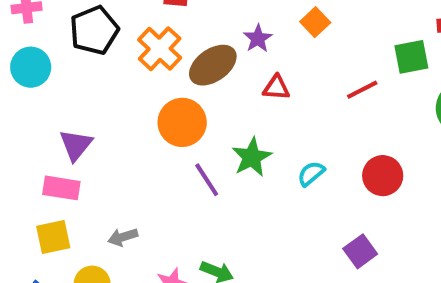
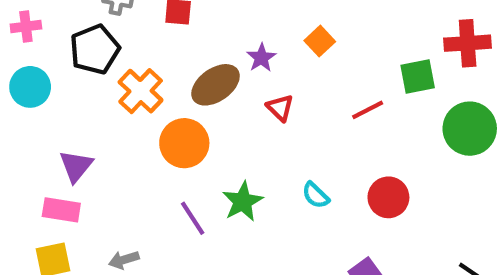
orange cross: (160, 49) -> (141, 91), moved
red triangle: (276, 88) -> (280, 108), turned 40
green star: (252, 157) -> (243, 201), moved
cyan semicircle: (311, 174) -> (316, 195), turned -96
purple line: (207, 180) -> (193, 218), moved

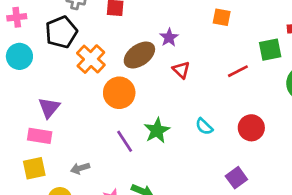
orange square: (320, 41) -> (222, 17), moved, turned -36

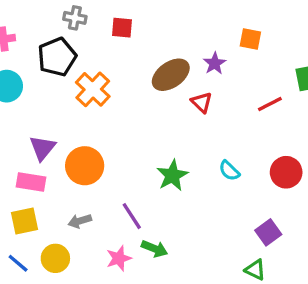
purple star: (169, 37) -> (215, 63), moved
brown ellipse: (139, 55) -> (171, 75), moved
orange circle: (119, 93) -> (85, 166), moved
purple line: (125, 141) -> (132, 216), moved

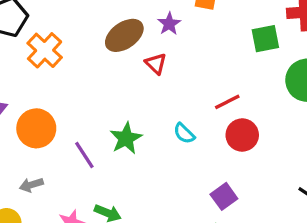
red line: (270, 104) -> (227, 102), moved
purple line: (132, 216) -> (84, 155), moved

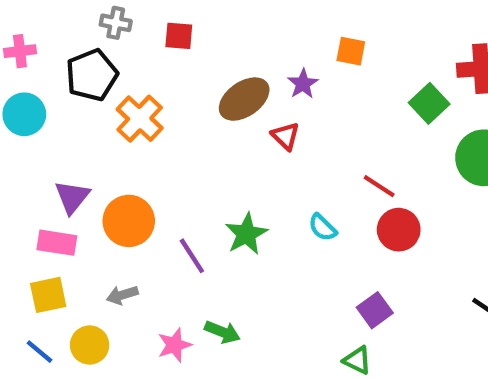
green square: (265, 39) -> (429, 103), turned -32
red line: (227, 102) -> (379, 186), turned 60

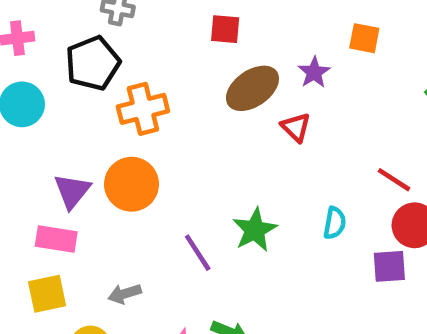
red square: (179, 36) -> (225, 29), moved
orange cross: (140, 119) -> (143, 109), turned 33
orange circle: (129, 221) -> (132, 184), moved
cyan semicircle: (322, 227) -> (335, 223), turned -124
purple square: (375, 310) -> (389, 266), moved, turned 32

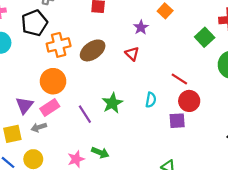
orange square: (364, 38) -> (165, 11), turned 32
brown ellipse: (252, 88) -> (93, 50), moved
purple triangle: (72, 191) -> (24, 105), moved
pink rectangle: (56, 239) -> (50, 108), moved, turned -42
gray arrow: (125, 294) -> (39, 127), moved

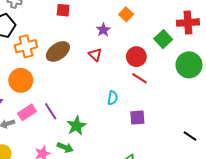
red circle: (189, 101) -> (136, 57), moved
green star: (112, 103) -> (76, 126), moved
pink rectangle: (50, 108) -> (27, 112), moved

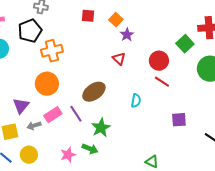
orange square: (126, 14) -> (116, 20), moved
brown ellipse: (58, 51) -> (94, 92), moved
purple square: (137, 118) -> (179, 120), moved

